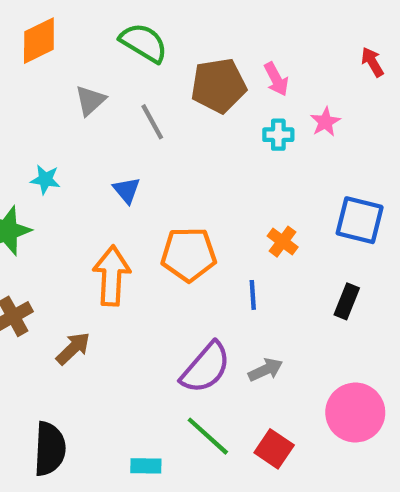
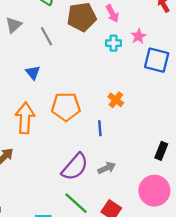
blue square: (360, 220) -> (157, 60), moved
black rectangle: (347, 301) -> (161, 151), moved

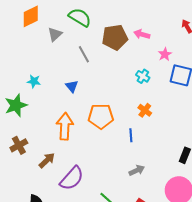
pink arrow: (112, 14) -> (142, 34), turned 133
gray triangle: (14, 25) -> (55, 34), moved
cyan cross: (114, 43) -> (143, 76), moved, turned 32
purple semicircle: (75, 167) -> (72, 178), moved

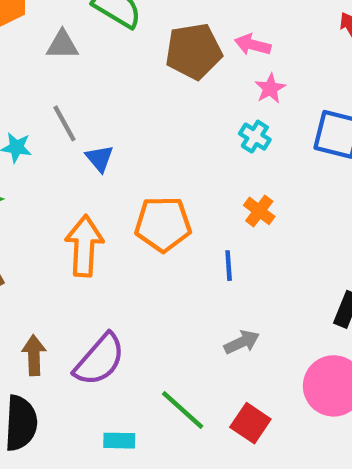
gray triangle: (55, 34) -> (62, 45), turned 42
gray line: (84, 54) -> (65, 123), moved
pink star: (165, 54) -> (270, 88), moved
brown arrow: (47, 160) -> (34, 355), moved, turned -48

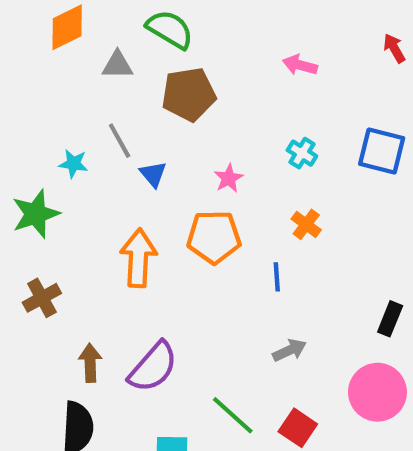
brown pentagon: (194, 51) -> (189, 94), moved
pink star: (270, 88) -> (229, 178), moved

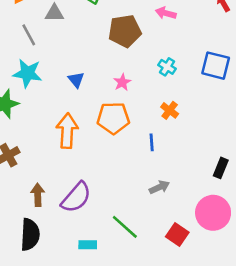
brown pentagon: (189, 94) -> (125, 31), moved
gray line: (120, 141) -> (29, 35), moved
cyan star: (73, 164) -> (27, 73), size x1.6
red square: (298, 428) -> (177, 235), moved

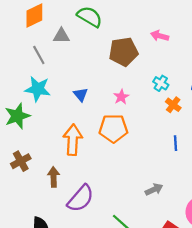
orange cross: (170, 110) -> (173, 105), moved
blue line: (152, 142) -> (175, 143), moved
brown arrow: (38, 195) -> (54, 177), moved

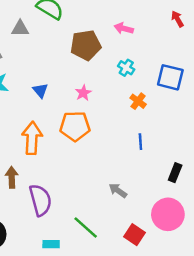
cyan cross: (161, 83) -> (126, 68), moved
gray arrow: (154, 189) -> (118, 191), turned -120
purple semicircle: (81, 198) -> (40, 200), turned -56

